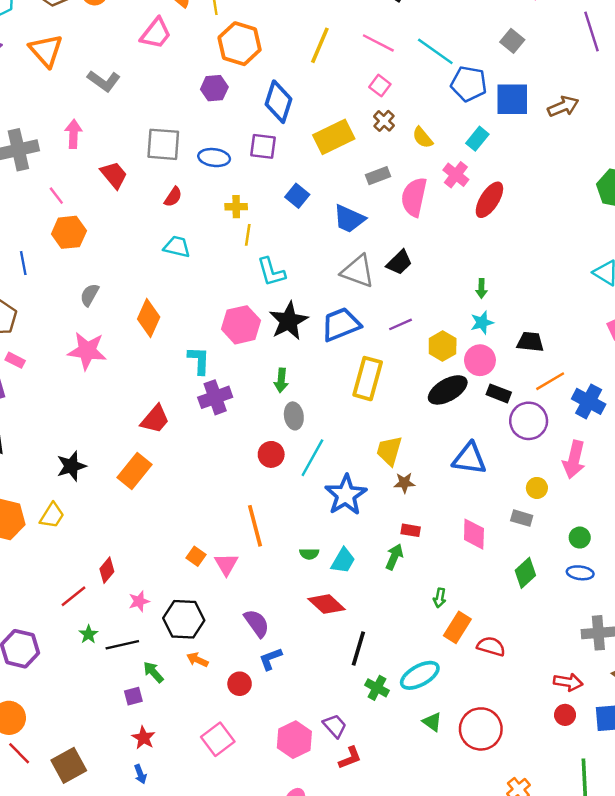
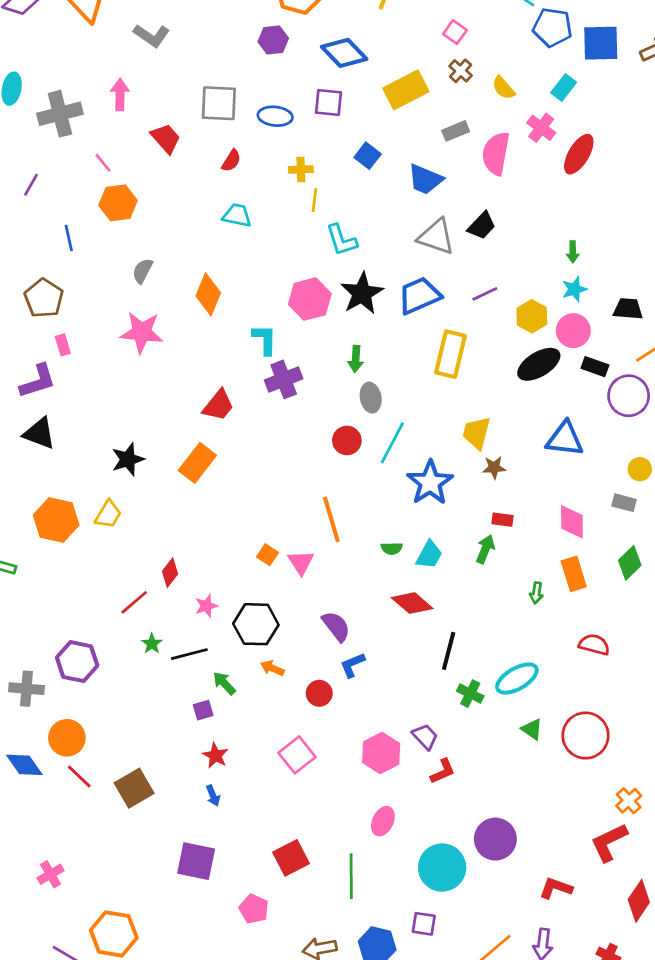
blue diamond: (279, 102) -> (344, 53), turned -60
pink rectangle: (15, 360) -> (63, 345), turned 48
orange rectangle: (457, 627) -> (574, 574), moved, turned -48

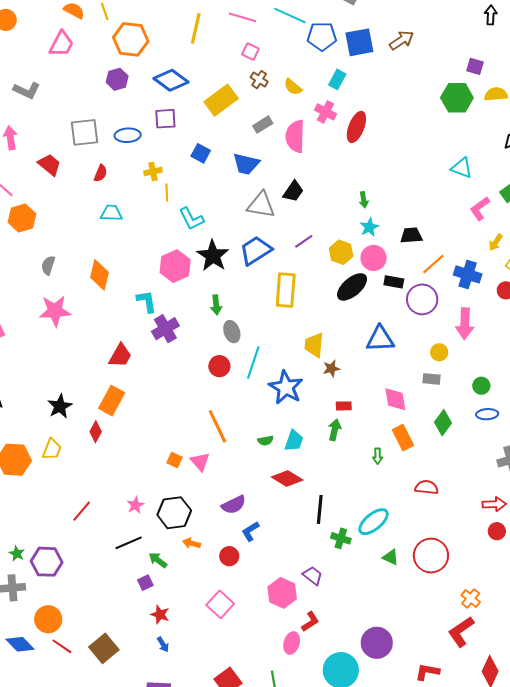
red diamond: (170, 573) -> (96, 432), moved
purple semicircle: (336, 626) -> (234, 505), turned 110
green star: (152, 644) -> (17, 554), moved
red L-shape: (443, 771) -> (310, 622), moved

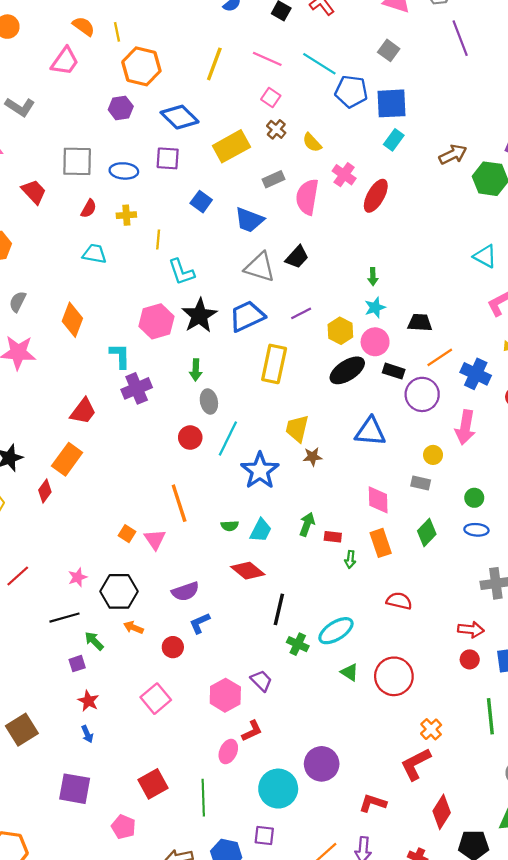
brown arrow: (402, 40) -> (453, 154), moved
cyan rectangle: (337, 79) -> (394, 140), moved
yellow cross: (153, 171) -> (126, 215), moved
red rectangle: (344, 406) -> (333, 537), moved

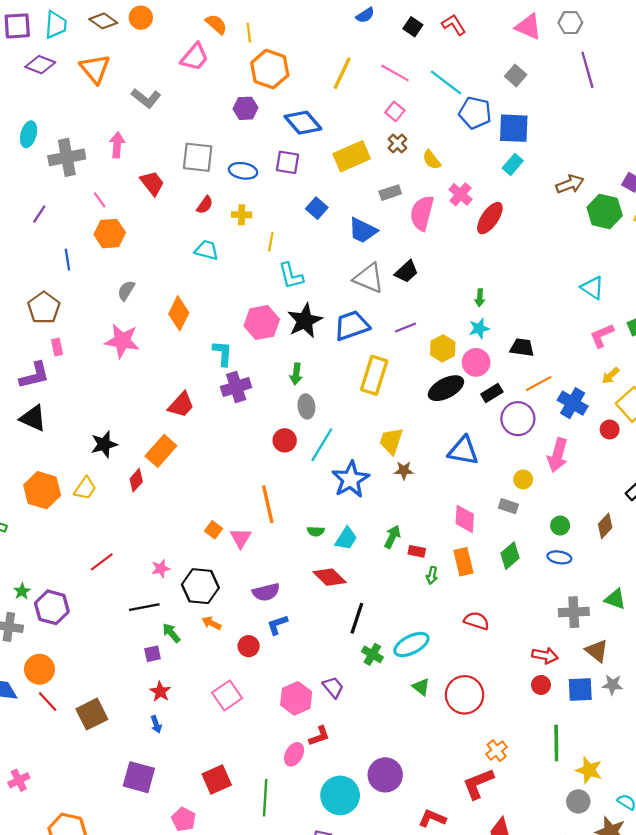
black rectangle: (394, 371) -> (492, 393), turned -55

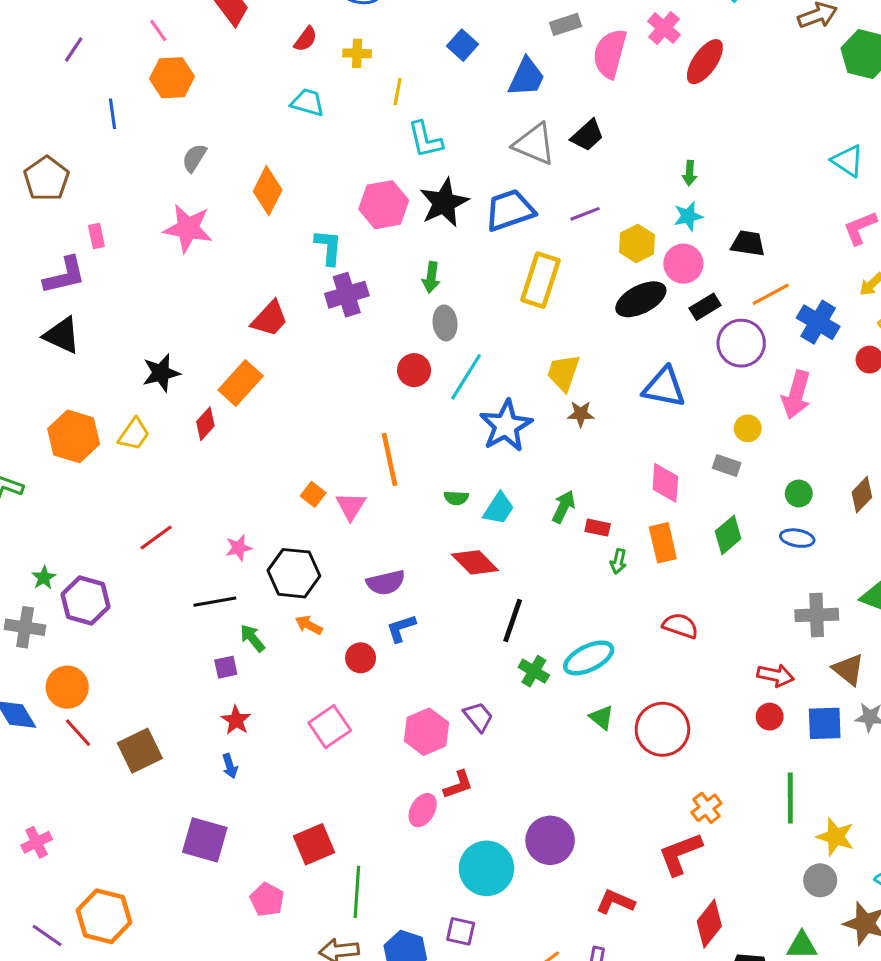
blue trapezoid: (363, 231) -> (527, 77), turned -92
brown pentagon: (44, 308) -> (46, 179), moved
green line: (265, 798) -> (357, 892), moved

